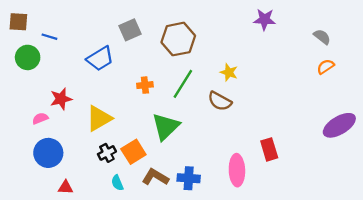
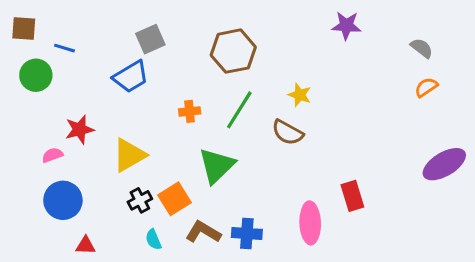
gray square: (130, 30) -> (150, 39), moved

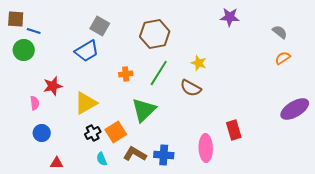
gray square: (150, 39) -> (100, 26), turned -36
blue line: (64, 48) -> (34, 31), moved
pink semicircle: (52, 155) -> (35, 103), turned 104
blue circle: (63, 200) -> (42, 133), size x0.7

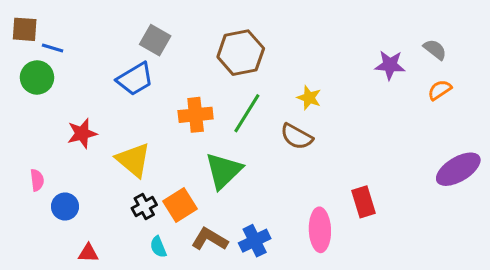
purple star: (230, 17) -> (390, 65), moved
orange cross: (126, 74) -> (196, 115), size x1.5
pink semicircle: (35, 103) -> (37, 180), moved
yellow triangle: (86, 103) -> (133, 160), turned -50
blue cross: (164, 155) -> (255, 241), turned -30

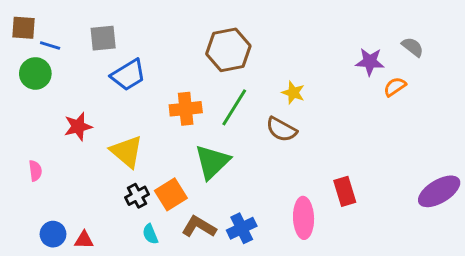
gray square: (155, 40) -> (103, 38), moved, turned -36
orange semicircle: (440, 90) -> (395, 87), moved
purple ellipse: (458, 169) -> (439, 191), moved
blue circle: (65, 207) -> (53, 234), moved

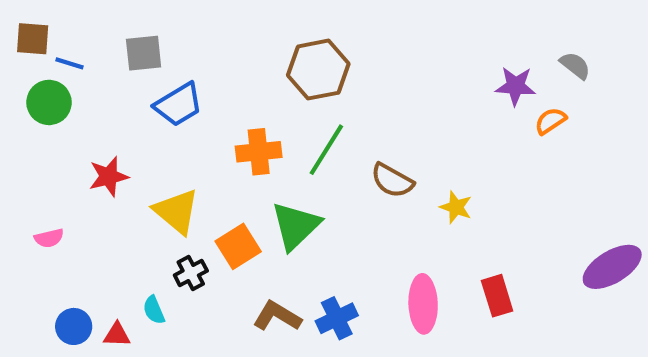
yellow star: (293, 93) -> (456, 207), moved
pink semicircle: (35, 171) -> (49, 238), turned 84
red rectangle: (345, 191) -> (497, 296), moved
orange square: (171, 194) -> (238, 246), moved
cyan semicircle: (150, 234) -> (154, 310), moved

